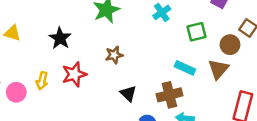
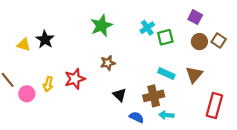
green square: (197, 32) -> (165, 37), moved
black star: (60, 38) -> (45, 39), moved
brown circle: (230, 45) -> (199, 42), moved

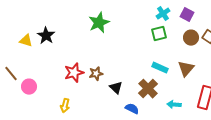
cyan cross: (147, 28) -> (163, 14), moved
brown star: (108, 63) -> (96, 74), moved
yellow arrow: (48, 84) -> (65, 106), moved
brown cross: (154, 96) -> (148, 89), turned -30
cyan arrow: (166, 115) -> (174, 105), moved

